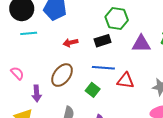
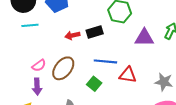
black rectangle: (103, 41) -> (95, 32), moved
pink semicircle: (17, 73) -> (39, 65), moved, turned 96

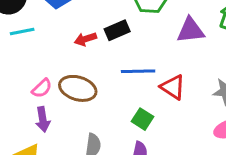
brown ellipse: (63, 68) -> (78, 88), turned 75
red triangle: (128, 75) -> (173, 87), turned 30
green square: (94, 84) -> (143, 119), moved

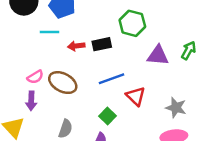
cyan line: (22, 32) -> (49, 32), moved
blue line: (138, 71) -> (111, 79), turned -30

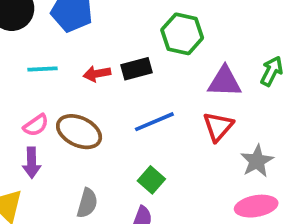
cyan line: (49, 32) -> (43, 69), moved
red triangle: (136, 96) -> (218, 127), moved, turned 30
gray star: (176, 108) -> (257, 161), turned 30

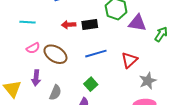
cyan line: (43, 69) -> (27, 22), moved
purple triangle: (225, 82) -> (137, 23), moved
purple arrow: (32, 163) -> (36, 78), moved

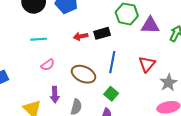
brown ellipse: (55, 54) -> (84, 74), moved
blue line: (96, 54) -> (112, 62), turned -55

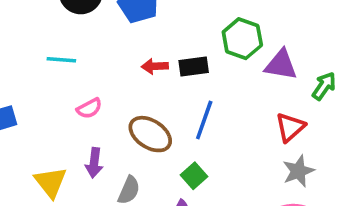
cyan line: (39, 39) -> (61, 60), moved
red triangle: (147, 64) -> (290, 127), moved

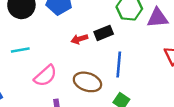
pink semicircle: (89, 108) -> (45, 76), size x1.5

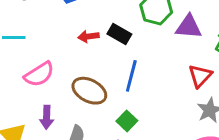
black rectangle: (104, 33) -> (119, 34), turned 42

